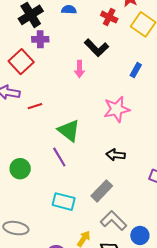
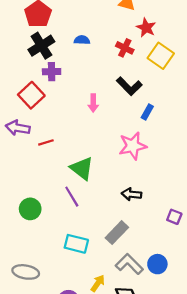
black L-shape: (96, 48) -> (129, 86), moved
blue rectangle: (136, 70) -> (147, 112), moved
blue circle: (140, 235) -> (157, 264), moved

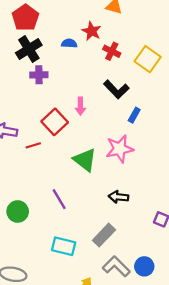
red star: (146, 28) -> (92, 31), moved
red square: (31, 95) -> (55, 122), moved
green triangle: (82, 168) -> (85, 160), moved

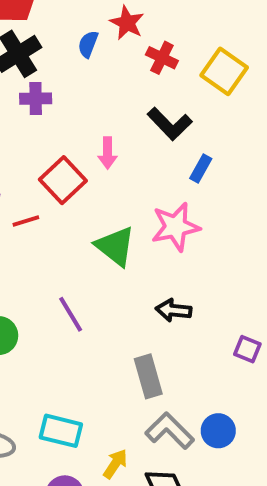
blue semicircle: (69, 43) -> (88, 44), turned -72
gray rectangle: (104, 235) -> (148, 376), turned -60
cyan rectangle: (64, 246) -> (61, 431), moved

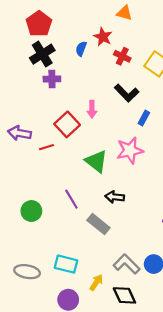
black arrow: (174, 310) -> (115, 197), moved
gray rectangle: (148, 376) -> (98, 224), moved, turned -35

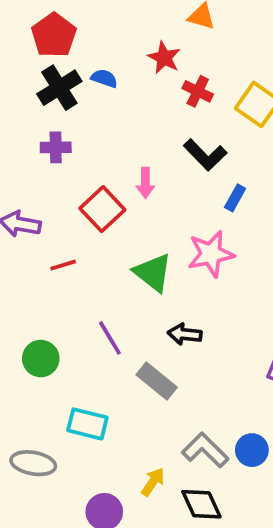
blue semicircle: (81, 49) -> (104, 78), moved, turned 88
purple cross: (52, 79) -> (56, 147), moved
red line: (47, 147) -> (63, 265), moved
cyan rectangle: (66, 264) -> (87, 424), moved

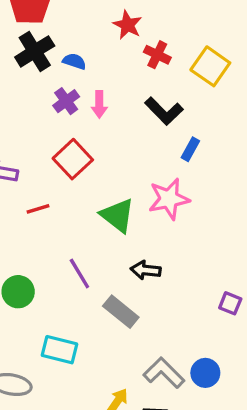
blue semicircle: (104, 78) -> (74, 61), moved
purple cross: (56, 147) -> (66, 101), moved, turned -35
pink arrow: (145, 183) -> (99, 104), moved

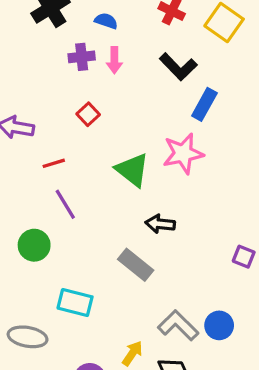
blue semicircle: (74, 61) -> (106, 21), moved
purple cross: (66, 101) -> (82, 57), turned 30
blue rectangle: (190, 149) -> (204, 104), size x1.4
red square: (73, 159) -> (88, 114), size x0.6
purple line: (79, 273) -> (65, 204), moved

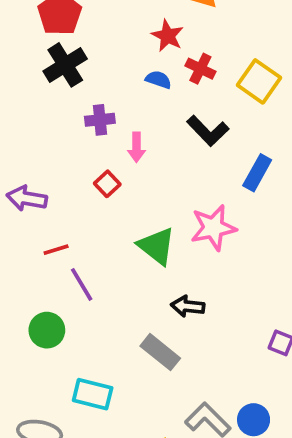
blue semicircle: (106, 21) -> (158, 80), moved
pink arrow: (114, 60) -> (136, 147), moved
blue rectangle: (204, 104) -> (257, 173), moved
red line: (54, 163) -> (56, 250), moved

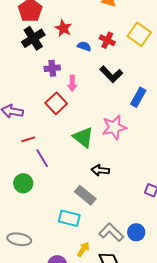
red star: (168, 36) -> (63, 28), moved
yellow square: (259, 81) -> (139, 34), moved
red square: (107, 184) -> (56, 103), size x1.5
cyan rectangle: (93, 394) -> (69, 218), moved

